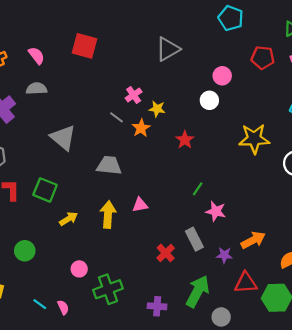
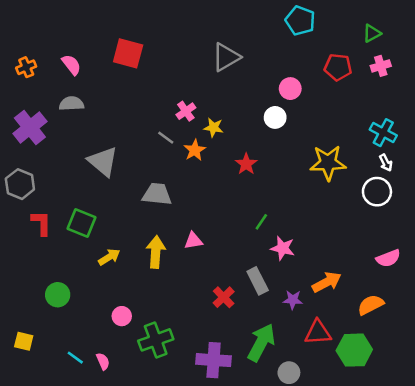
purple cross: (157, 306) -> (214, 360), size x1.5

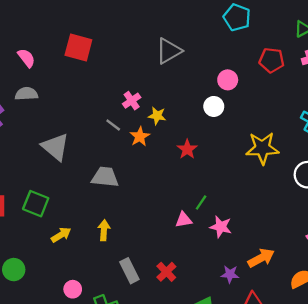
pink triangle: (193, 241) -> (184, 220), moved
yellow arrow: (156, 252) -> (104, 230), size x0.7
gray rectangle: (258, 281) -> (129, 271), moved

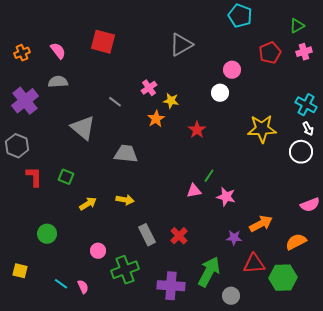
red pentagon: (272, 60) -> (270, 53), turned -30
gray line: (113, 125) -> (115, 102), moved
green square: (36, 204) -> (66, 177), size x0.7
yellow arrow: (104, 230) -> (125, 200), turned 96

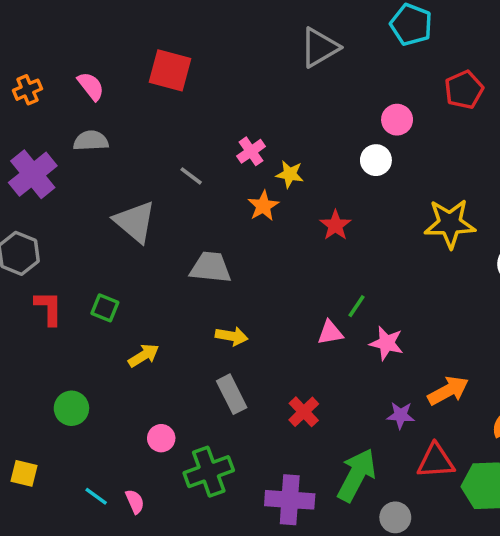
gray triangle: (181, 45) -> (320, 47), moved
yellow arrow: (125, 200) -> (232, 336), moved
gray rectangle: (147, 235) -> (232, 394), moved

